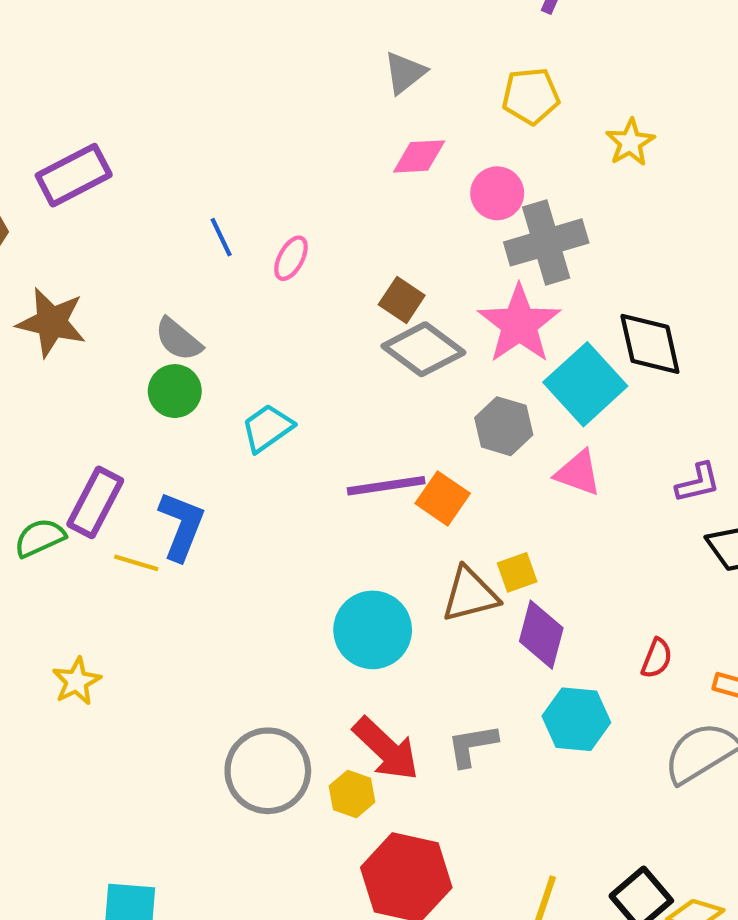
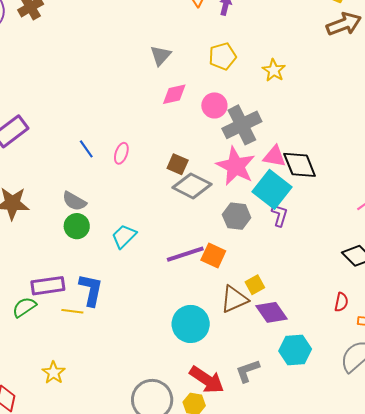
pink triangle: (578, 473) -> (274, 156), moved
purple L-shape: (698, 483) -> (280, 215), moved, turned -50
purple rectangle: (95, 502) -> (48, 286), turned 64
purple diamond: (541, 635) -> (271, 312), turned -40
red semicircle: (657, 658) -> (341, 302), moved

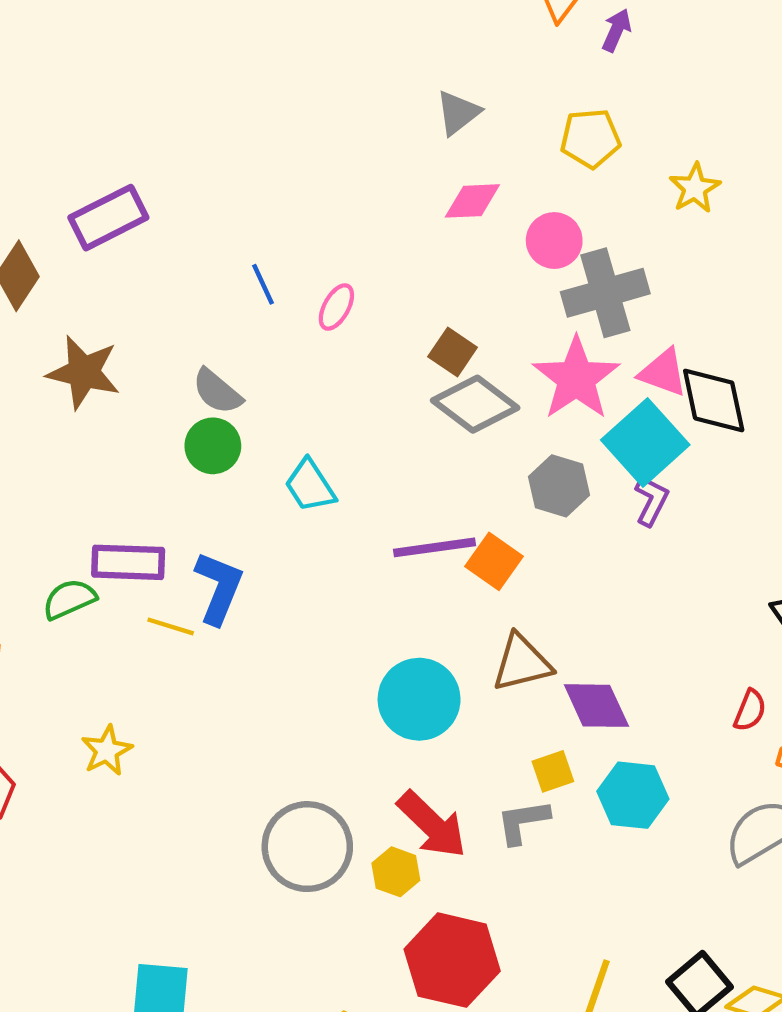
cyan trapezoid: (124, 236) -> (310, 486), turned -88
yellow square: (255, 285) -> (553, 771), moved

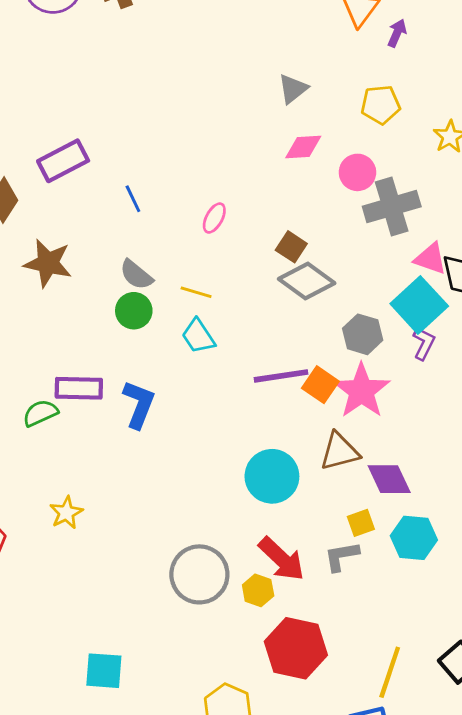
blue line: (263, 284) -> (133, 199), moved
pink star: (576, 378) -> (362, 391), moved
yellow line: (171, 626) -> (196, 292), moved

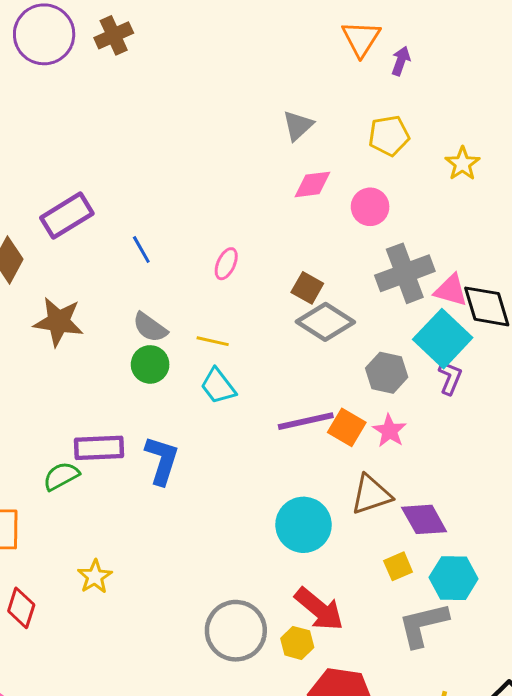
gray cross: (392, 206) -> (405, 273), moved
pink star: (362, 391) -> (389, 431), size x0.6
gray L-shape: (341, 556) -> (423, 625), moved, size x1.4

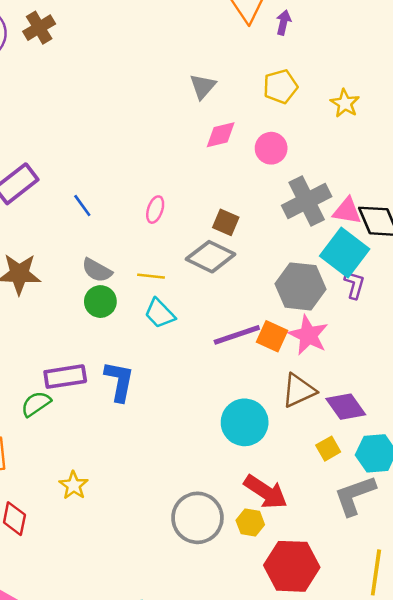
gray diamond: (325, 322) -> (211, 257), moved
gray hexagon: (387, 373) -> (301, 286), size x1.4
pink star: (389, 431) -> (308, 335), size x1.4

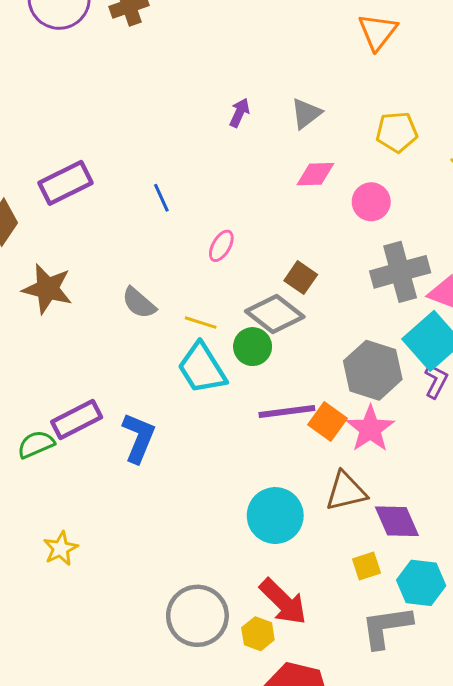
purple arrow: (283, 22) -> (240, 113), moved
blue line: (82, 206) -> (161, 198), moved
green circle: (100, 302) -> (253, 347), moved
cyan trapezoid: (160, 313) -> (202, 368), size x1.4
purple rectangle: (65, 377) -> (77, 419), turned -30

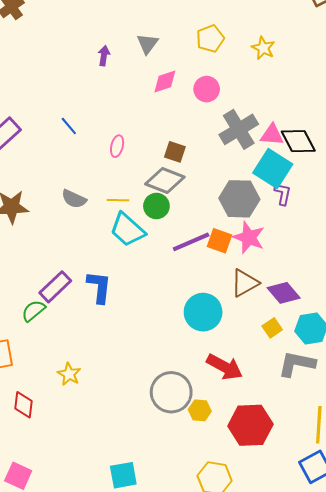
gray L-shape: (386, 627) -> (297, 364), turned 36
yellow hexagon: (258, 634) -> (200, 410), moved

